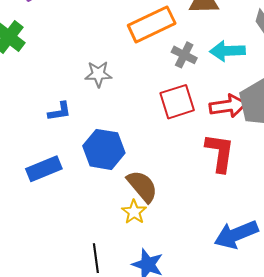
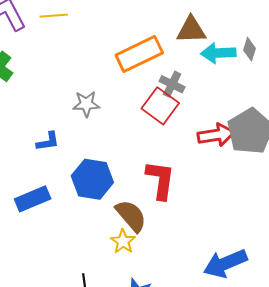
cyan arrow: (227, 51) -> (218, 53), moved
red square: (177, 102) -> (160, 106), moved, turned -36
red L-shape: (220, 153) -> (160, 180), moved

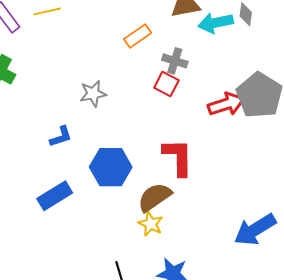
orange rectangle: (139, 54) -> (138, 36), size x0.6
red square: (160, 106) -> (166, 84), size x0.7
brown semicircle: (131, 216) -> (155, 197), turned -75

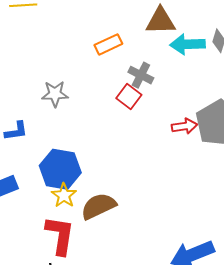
red arrow: (226, 104) -> (184, 126), size x0.7
red L-shape: (178, 157) -> (60, 235), moved
yellow star: (151, 224) -> (64, 195), moved

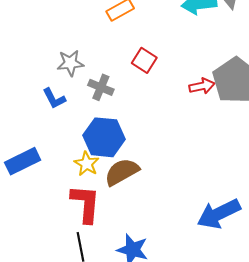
gray cross: (141, 75) -> (101, 87), moved
blue L-shape: (16, 131) -> (54, 98), moved, turned 75
blue hexagon: (60, 169) -> (104, 137), moved

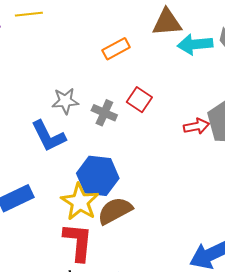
gray cross: (101, 87) -> (104, 113), moved
blue L-shape: (54, 98) -> (48, 136), size x1.5
yellow star: (87, 164) -> (80, 202), size x1.5

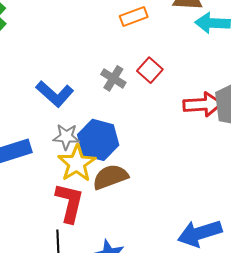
gray star: (65, 101) -> (66, 137), moved
red arrow: (196, 126) -> (203, 104), size x1.5
blue L-shape: (48, 136) -> (55, 94), turned -30

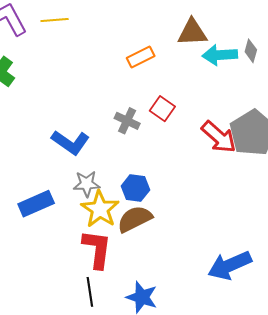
red arrow: (203, 104) -> (219, 137), turned 51
blue hexagon: (98, 140) -> (135, 188), moved, size x0.7

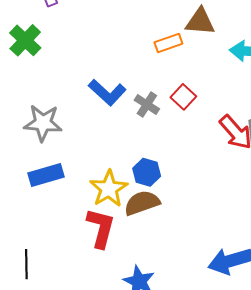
brown triangle: (192, 32) -> (200, 22), moved
blue L-shape: (71, 142) -> (107, 92), moved
gray star: (87, 184) -> (43, 123), moved, size x1.4
black line: (90, 292) -> (26, 264), moved

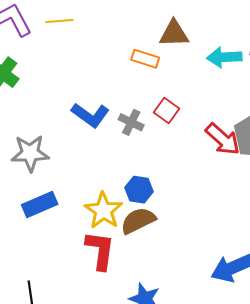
orange rectangle: (168, 43) -> (145, 59), turned 44

